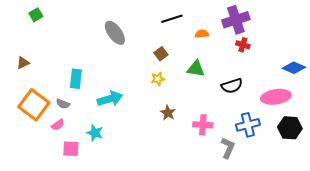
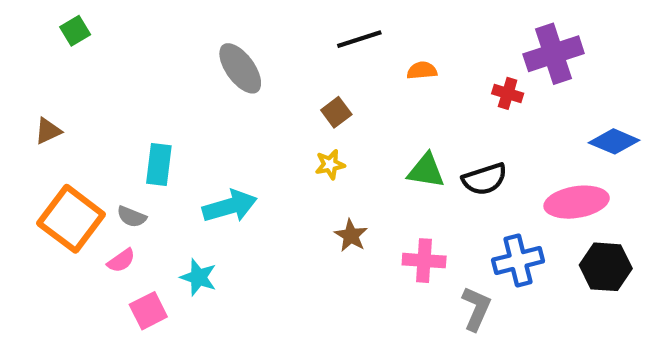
purple cross: (236, 20) -> (554, 54), moved
green triangle: (196, 69) -> (426, 171), moved
pink square: (71, 149) -> (148, 311), turned -30

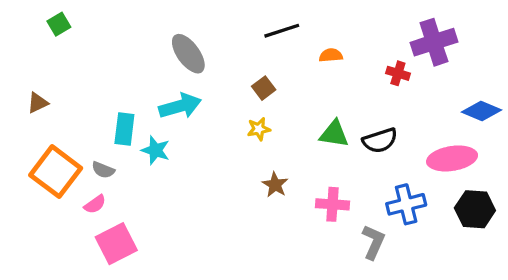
cyan arrow: (230, 206) -> (180, 106), moved
cyan star: (198, 277) -> (156, 150), moved
pink square: (148, 311) -> (116, 244), size x1.4

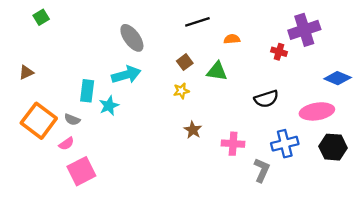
green triangle: (334, 134) -> (217, 71), moved
cyan star: (156, 150) -> (109, 106), turned 30

